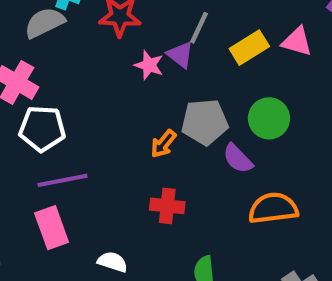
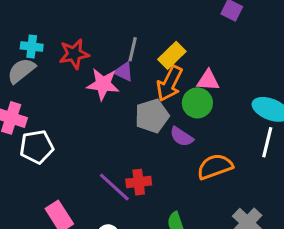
pink triangle: (297, 42) -> (208, 80), moved
pink star: (149, 65) -> (103, 84), size x1.5
orange arrow: (163, 144) -> (169, 83), moved, size x1.6
purple line: (62, 180) -> (114, 187), moved, turned 66

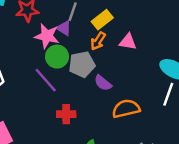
orange arrow: (169, 83) -> (98, 41), size x0.7
green circle: (197, 103) -> (57, 57), moved
purple line: (114, 187) -> (46, 80), moved

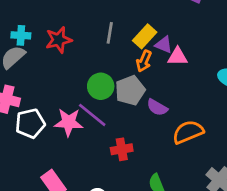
purple triangle: (64, 28) -> (164, 45), moved
pink star: (47, 36) -> (69, 122), moved

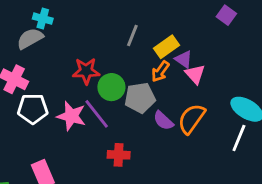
red star: (59, 40) -> (86, 71), moved
pink triangle: (178, 57) -> (195, 74), turned 35
orange semicircle: (188, 132) -> (191, 119), moved, turned -44

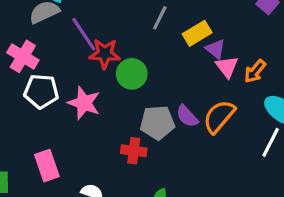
orange arrow: (160, 71) -> (255, 71), moved
gray pentagon: (140, 98) -> (157, 123), moved
purple line: (97, 114) -> (84, 34), moved

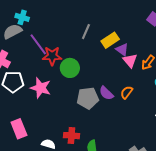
orange semicircle: (219, 117) -> (127, 92), size x0.6
red cross: (134, 151) -> (71, 136), moved

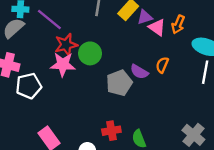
purple line: (38, 44) -> (49, 20), moved
purple triangle: (122, 50) -> (145, 17), turned -40
pink star: (41, 88) -> (63, 64), moved

